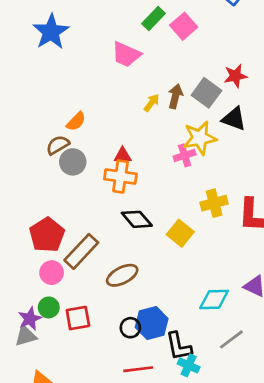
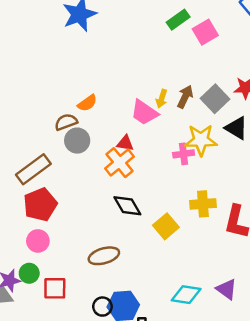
pink trapezoid: (126, 54) -> (144, 112), moved
yellow arrow: (152, 103) -> (162, 99), turned 150
orange cross: (120, 176) -> (120, 163), turned 32
brown rectangle: (81, 251) -> (33, 169), moved

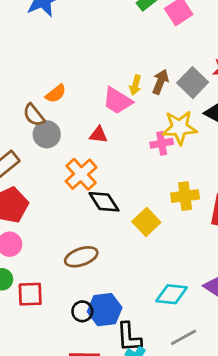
brown semicircle: (66, 122) -> (34, 115), turned -105
orange cross: (120, 163) -> (81, 174), moved

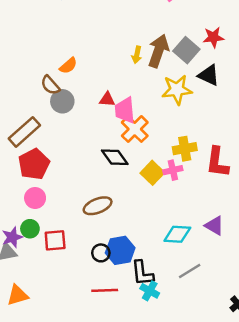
brown arrow: (160, 82) -> (158, 51), size x1.5
pink trapezoid: (117, 101) -> (125, 110), moved, turned 56
pink cross: (162, 143) -> (173, 170), moved
orange cross: (81, 174) -> (135, 129), moved

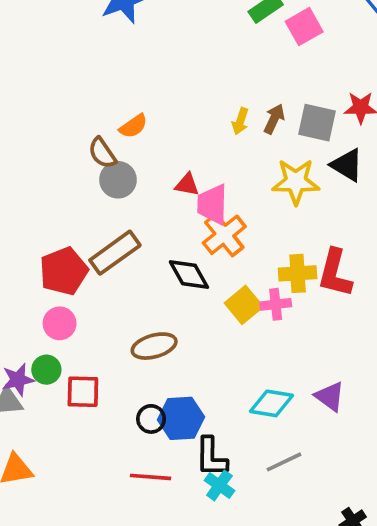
gray square: (186, 50) -> (317, 123), turned -35
brown arrow: (158, 51) -> (274, 119), size x0.6
brown rectangle: (24, 132) -> (115, 253), moved
red L-shape: (217, 162) -> (335, 273), moved

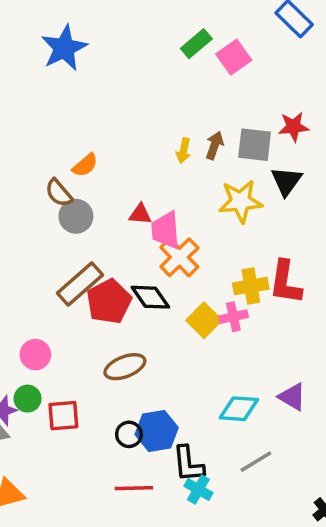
black triangle: (347, 165) -> (286, 181), turned 40
red pentagon: (64, 271) -> (109, 301), moved

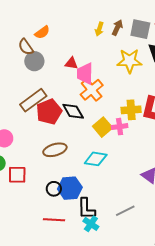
cyan diamond: (239, 409) -> (96, 159), moved

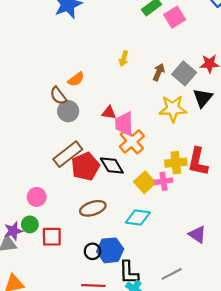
yellow arrow: (99, 29) -> (124, 59), moved
gray square: (140, 29) -> (184, 73), turned 30

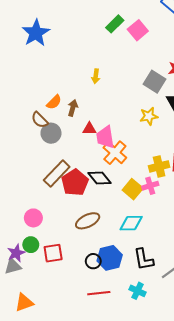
brown arrow: (159, 72) -> (73, 108), moved
yellow star: (173, 109) -> (149, 116), size x0.7
black L-shape: (129, 273) -> (144, 259), moved

